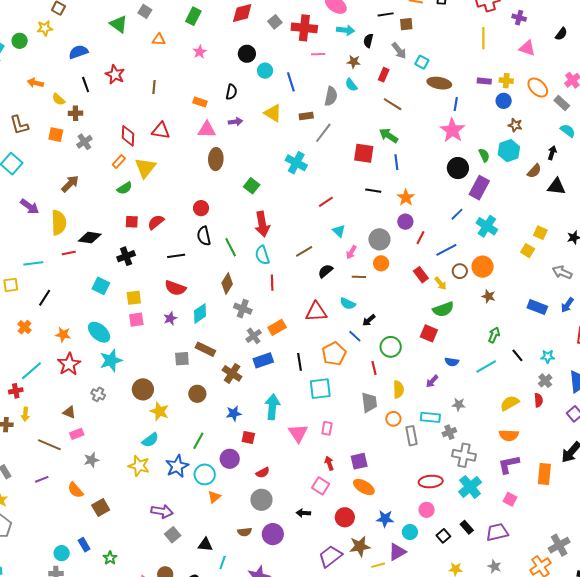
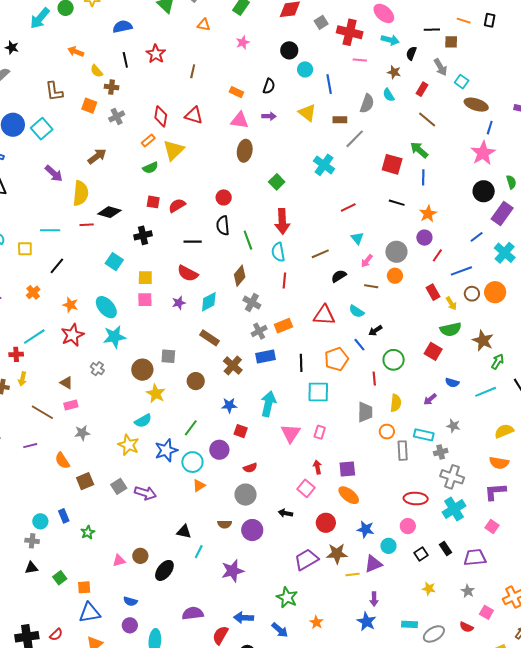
brown star: (489, 296) -> (483, 341), moved, size x1.5
gray square: (182, 359) -> (168, 356), moved
gray square: (173, 535) -> (119, 486), moved

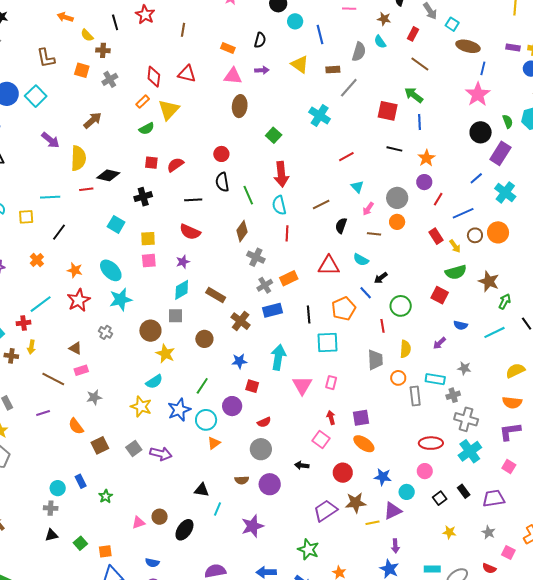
black semicircle: (339, 276) -> (341, 226), turned -35
cyan diamond: (209, 302) -> (182, 290), moved

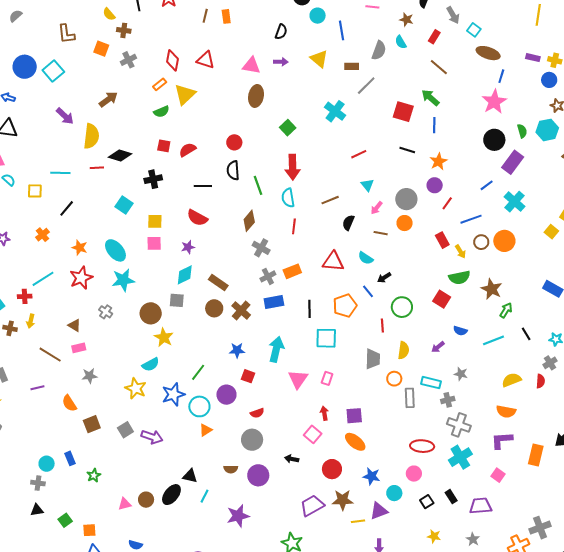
orange rectangle: (228, 48) -> (226, 16), moved, turned 56
brown circle: (204, 339) -> (214, 308), moved
black ellipse: (184, 530) -> (171, 495), moved

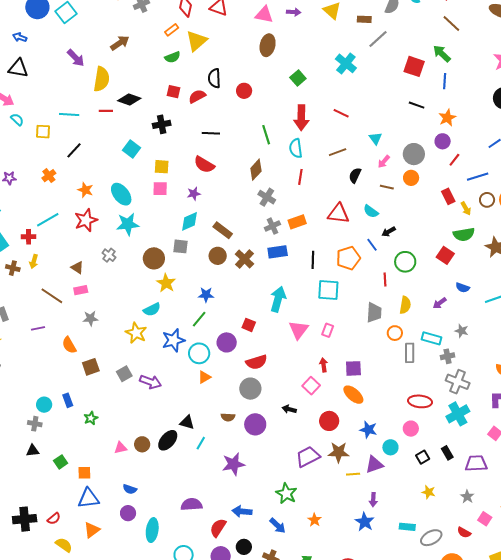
red line: (359, 154) -> (341, 113), moved, turned 49
black semicircle: (233, 170) -> (214, 78), moved
blue star: (237, 350) -> (206, 295), moved
red semicircle: (257, 413) -> (257, 362), size x1.5

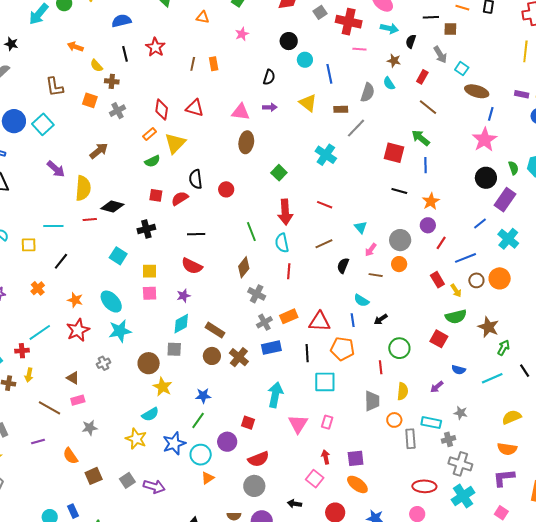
red triangle: (338, 214) -> (320, 322), moved
blue line: (372, 245) -> (353, 320), moved, turned 32
gray cross: (109, 255) -> (103, 363), turned 32
orange pentagon: (348, 258) -> (342, 349), turned 30

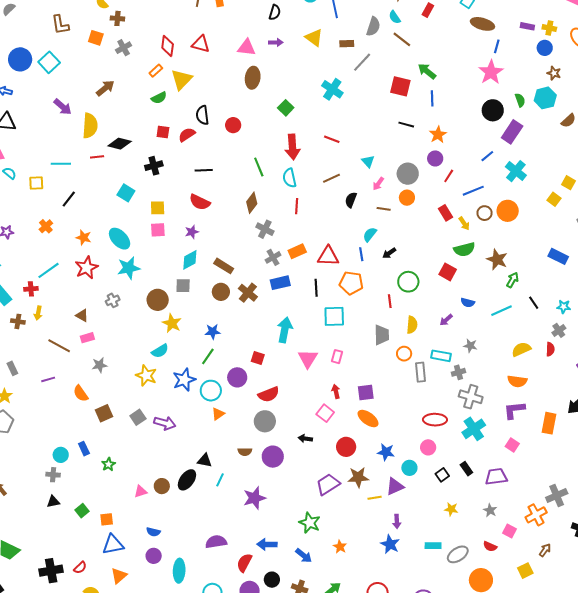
brown line: (428, 107) -> (402, 39), moved
cyan semicircle: (361, 300) -> (370, 234), turned 98

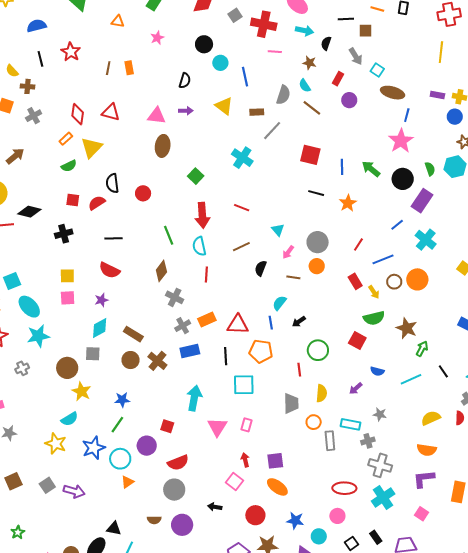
green arrow: (427, 71) -> (371, 169), moved
purple circle: (435, 158) -> (349, 100), moved
cyan square: (126, 193) -> (12, 281), moved, turned 36

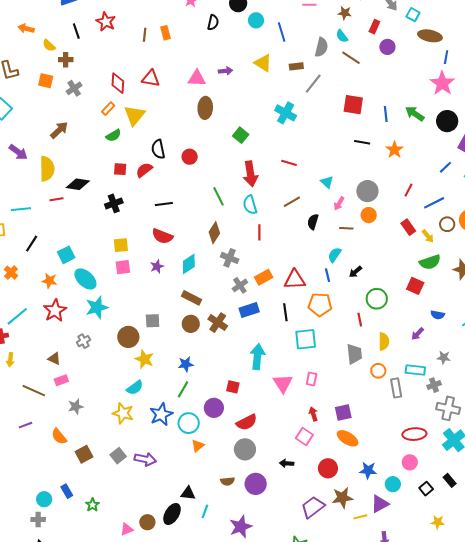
black semicircle: (185, 81) -> (213, 22), moved
cyan diamond: (100, 328) -> (189, 264), moved

